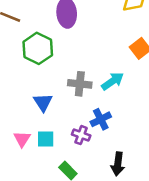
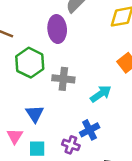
gray cross: (80, 84) -> (63, 79), moved
pink triangle: (22, 139) -> (15, 136), moved

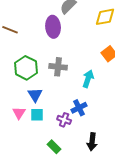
green hexagon: (30, 63) -> (26, 68), moved
cyan arrow: (101, 94) -> (88, 79), turned -36
cyan square: (37, 149) -> (37, 115), moved

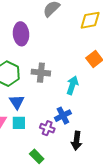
purple ellipse: (53, 27) -> (21, 34), moved
black arrow: (92, 142) -> (77, 141), moved

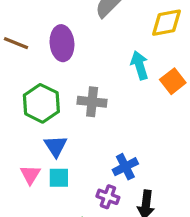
cyan arrow: (72, 85) -> (140, 65), moved, turned -36
purple cross: (47, 128) -> (108, 197), moved

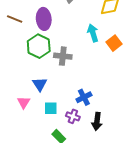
green hexagon: (41, 103) -> (39, 46), moved
cyan square: (59, 178) -> (51, 108), moved

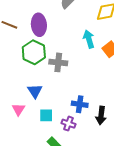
blue cross: (84, 97) -> (80, 104), turned 35
black arrow: (97, 121) -> (101, 115), moved

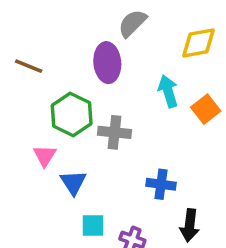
purple ellipse: (39, 25) -> (107, 63), moved
blue cross: (80, 104) -> (161, 184), moved
pink triangle: (19, 109) -> (45, 156), moved

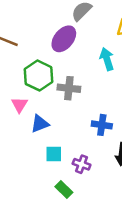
purple ellipse: (107, 63) -> (64, 39), turned 44
blue triangle: (73, 182) -> (40, 124), turned 42

